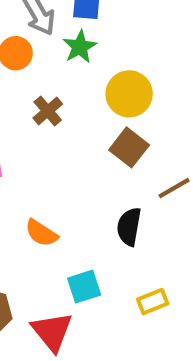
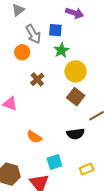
green star: (80, 47) -> (61, 50), moved
black semicircle: (129, 227) -> (76, 134), turned -108

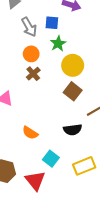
orange circle: (22, 52) -> (31, 54), moved
cyan square: (54, 162) -> (51, 159), turned -35
yellow rectangle: (87, 169) -> (84, 166), size x1.5

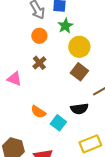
brown cross: (33, 74) -> (39, 63), moved
cyan square: (51, 159) -> (58, 123), moved

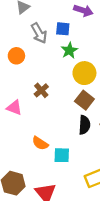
orange circle: (39, 36) -> (16, 56), moved
black semicircle: (79, 109) -> (84, 125), moved, turned -78
cyan square: (58, 123) -> (62, 155), turned -35

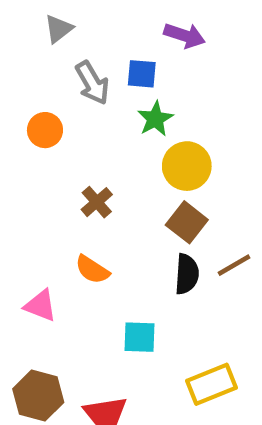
pink triangle: (14, 108) -> (40, 306), moved
orange semicircle: (40, 143) -> (92, 270), moved

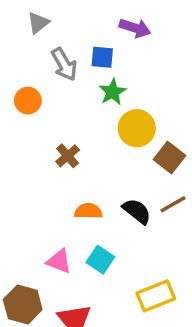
brown square: (187, 222) -> (170, 158), moved
orange semicircle: (92, 270) -> (88, 211), moved, turned 148
black semicircle: (187, 274) -> (137, 211), turned -56
pink triangle: (40, 306) -> (59, 261), moved
cyan square: (140, 337) -> (100, 260), turned 32

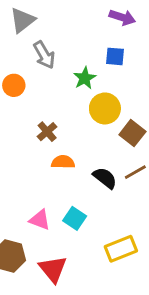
gray triangle: (38, 23) -> (22, 20), size x1.4
purple arrow: (135, 28) -> (122, 17), moved
blue square: (102, 57) -> (115, 56), moved
orange semicircle: (88, 211) -> (63, 162), moved

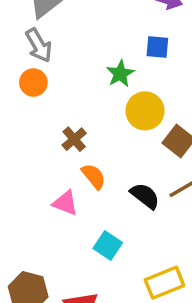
gray arrow: (44, 55) -> (39, 45), moved
orange semicircle: (63, 162) -> (94, 176), turned 50
pink triangle: (40, 220) -> (65, 203), moved

